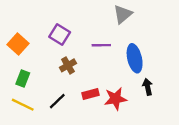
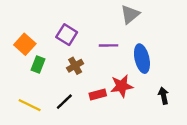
green rectangle: (23, 79) -> (38, 65), moved
black arrow: (148, 87) -> (163, 96), moved
red star: (116, 99) -> (122, 86), moved

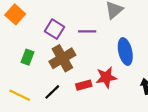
orange square: (25, 44) -> (15, 14), moved
purple line: (109, 45) -> (87, 31), moved
brown cross: (75, 66) -> (62, 58), size x1.6

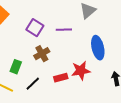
green rectangle: (28, 57) -> (16, 67), moved
brown cross: (62, 58) -> (42, 54), size x0.7

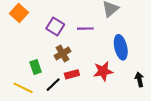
green rectangle: (16, 67) -> (36, 67), turned -40
red rectangle: (61, 78) -> (72, 74), moved

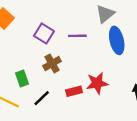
blue ellipse: (121, 47) -> (117, 40), moved
red rectangle: (72, 74) -> (74, 91), moved

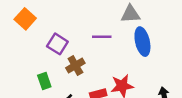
gray triangle: (105, 14) -> (130, 14), turned 36
purple square: (44, 33) -> (57, 44), moved

